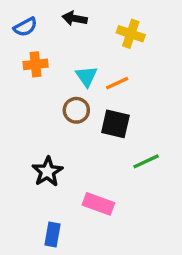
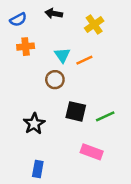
yellow cross: (131, 34) -> (94, 25), turned 36
black square: (115, 124) -> (76, 111), moved
pink rectangle: (98, 204) -> (92, 152), moved

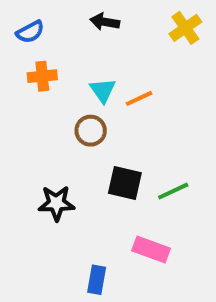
black arrow: (54, 13) -> (105, 22), moved
yellow cross: (94, 25) -> (185, 28), moved
black star: (34, 124) -> (56, 203), turned 30
blue rectangle: (38, 169) -> (97, 280), moved

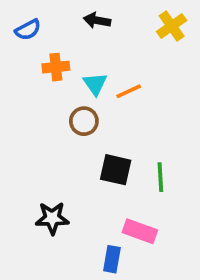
orange cross: (42, 76) -> (56, 67), moved
green line: (173, 191) -> (160, 177), turned -68
black star: (56, 203) -> (52, 218), moved
blue rectangle: (97, 280) -> (112, 259), moved

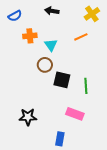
orange line: (129, 91) -> (81, 37), moved
black square: (116, 170) -> (62, 80), moved
green line: (160, 177) -> (86, 86), moved
pink rectangle: (140, 231) -> (75, 114), moved

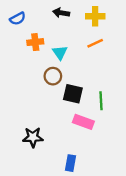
yellow cross: (92, 14) -> (95, 16), moved, turned 35
pink rectangle: (75, 114) -> (83, 122), moved

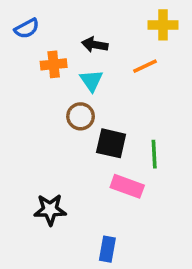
black arrow: (61, 13) -> (95, 45), moved
yellow cross: (95, 16) -> (163, 25), moved

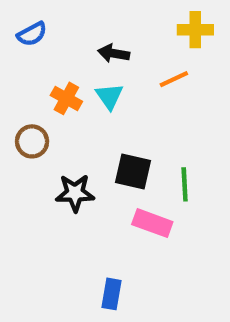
orange cross: (54, 64) -> (66, 98), moved, turned 35
brown circle: (81, 116) -> (32, 141), moved
black star: (50, 210) -> (75, 193), moved
blue rectangle: (107, 249) -> (111, 294), moved

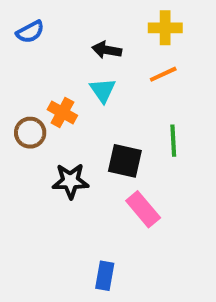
yellow cross: (195, 30) -> (165, 28), moved
orange cross: (66, 98) -> (62, 112), moved
green line: (185, 184) -> (173, 141), moved
pink rectangle: (152, 223) -> (143, 209), turned 30

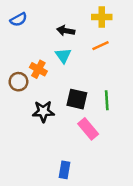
green line: (173, 141) -> (107, 100), moved

